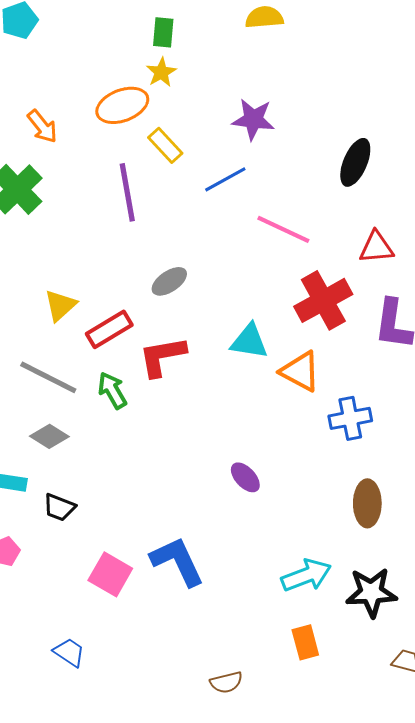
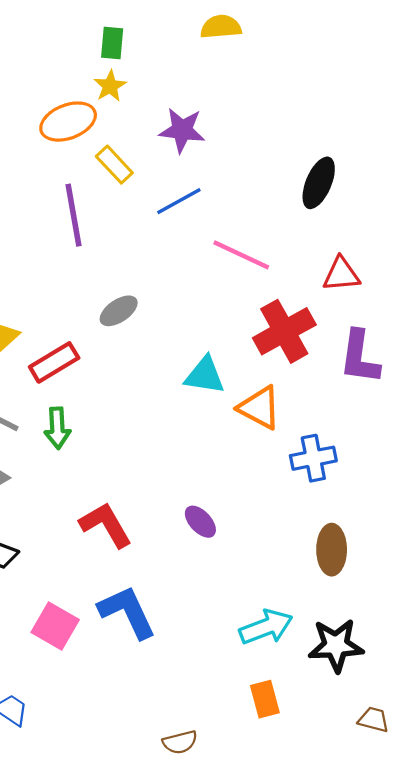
purple star: (253, 119) -> (182, 130), moved
red L-shape: (162, 356) -> (106, 525), moved, turned 70
green arrow: (112, 390) -> (57, 428), turned -153

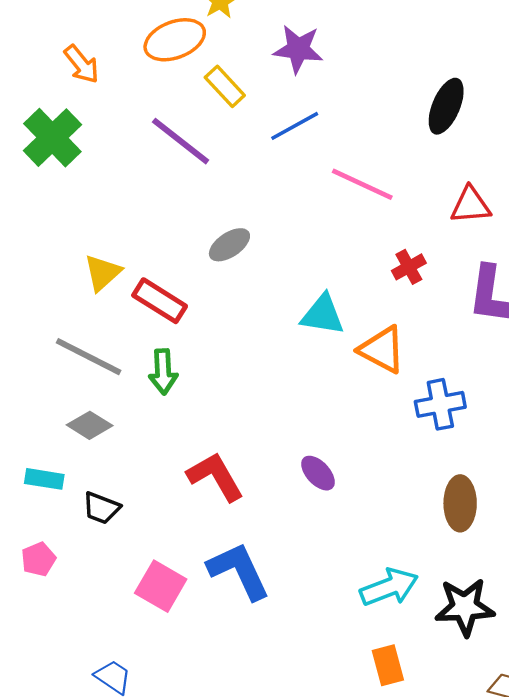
purple line: (73, 215) -> (181, 141), turned -42
red cross: (284, 331) -> (409, 267), size x0.5
red rectangle: (54, 362) -> (160, 301), turned 63

